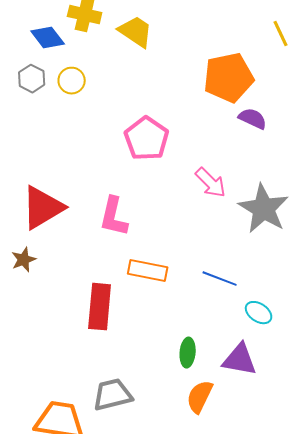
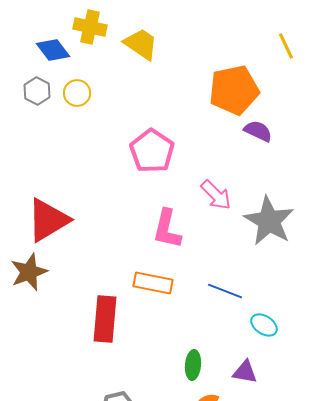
pink L-shape: (114, 217) -> (167, 229), moved
brown star: (24, 260) -> (29, 272), size x1.5
purple triangle: (240, 360) -> (245, 372), size x0.7

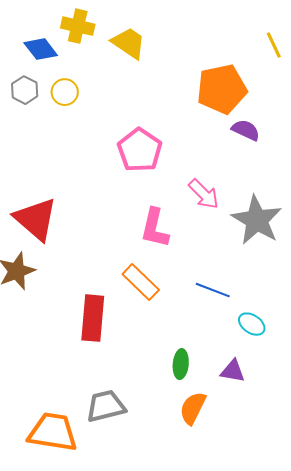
red triangle: (48, 220) -> (36, 219), turned -48
orange rectangle: (153, 283) -> (141, 282), turned 33

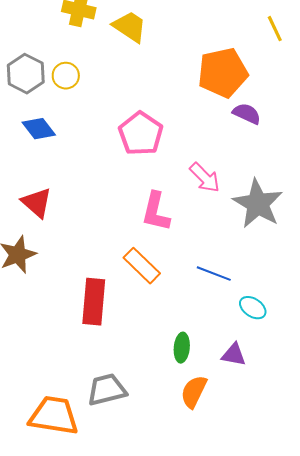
blue diamond: (41, 49) -> (39, 129), moved
gray hexagon: (25, 90) -> (26, 74), size x1.4
red triangle: (36, 219) -> (37, 203), size x0.7

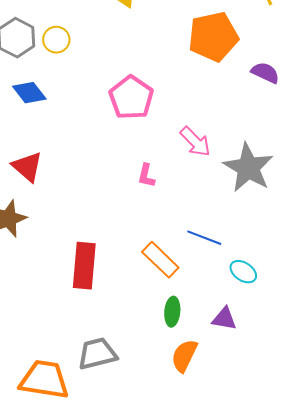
purple semicircle: (247, 114) -> (265, 73), moved
pink L-shape: (156, 212) -> (146, 176), size x0.6
orange rectangle: (142, 266) -> (160, 260), moved

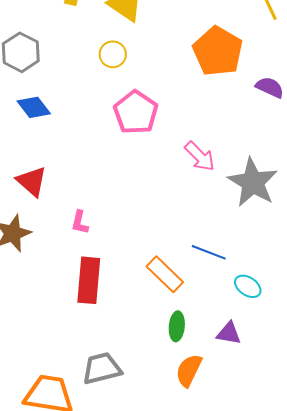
orange pentagon: (213, 37) -> (218, 51), turned -30
yellow circle: (56, 40) -> (113, 54), moved
pink L-shape: (146, 176) -> (80, 222), moved

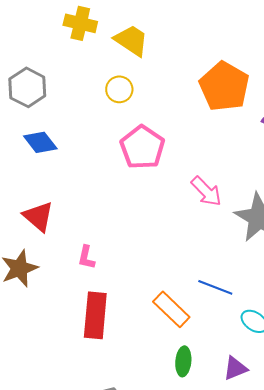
purple triangle: (229, 333) -> (235, 368), turned -32

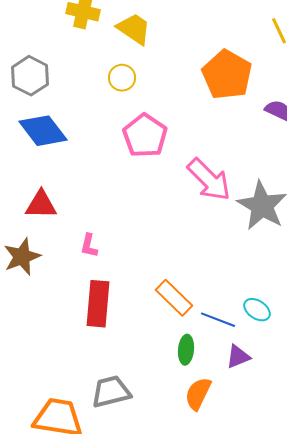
blue diamond: (40, 142) -> (43, 131), size x1.4
pink arrow: (206, 191) -> (209, 180), size x1.4
red triangle: (38, 216) -> (41, 205), turned -40
blue line: (215, 287) -> (218, 320), moved

